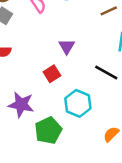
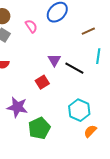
black line: (106, 72) -> (74, 68), moved
cyan hexagon: (78, 103) -> (79, 110), moved

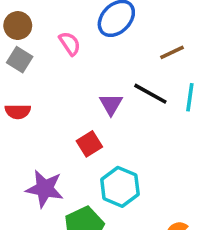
black line: (74, 68) -> (150, 94), moved
cyan hexagon: (79, 110) -> (120, 187), moved

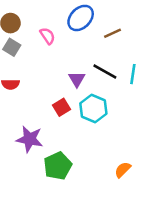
brown line: (172, 52) -> (112, 33), moved
cyan hexagon: (120, 187) -> (93, 108), moved

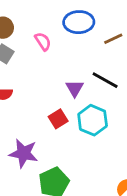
blue ellipse: (81, 18) -> (79, 22), turned 44

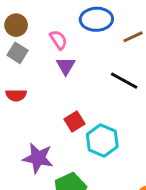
purple triangle: (75, 88) -> (66, 66), moved
cyan hexagon: (93, 120) -> (102, 141), moved

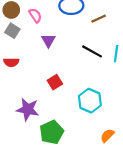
pink semicircle: (58, 40) -> (35, 15), moved
cyan hexagon: (102, 141) -> (90, 101), moved

